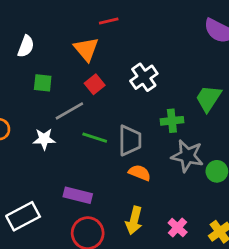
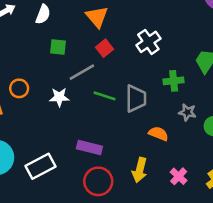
gray star: (187, 156) -> (187, 112), size x0.6
orange semicircle: (140, 173) -> (159, 134), moved

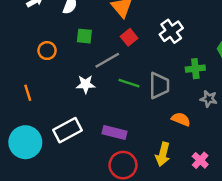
orange circle: (19, 88) -> (47, 51), moved
white rectangle: (40, 166) -> (68, 130), moved

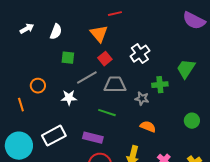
orange circle: (47, 51) -> (38, 86), moved
green line: (129, 83) -> (107, 113), moved
gray trapezoid: (159, 86) -> (115, 85), moved, turned -90
gray star: (209, 99) -> (142, 99), moved

